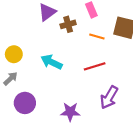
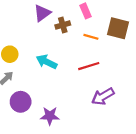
purple arrow: (109, 97) -> (103, 96), turned 30
purple star: (70, 112) -> (50, 116), moved

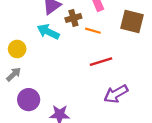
orange line: (91, 37) -> (93, 31), moved
cyan arrow: (47, 62) -> (48, 32), moved

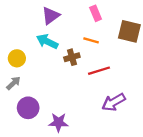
brown cross: (73, 18) -> (72, 57), moved

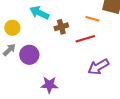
orange line: (91, 40) -> (92, 19), moved
purple circle: (28, 108) -> (29, 55), moved

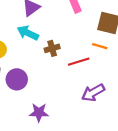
orange line: (92, 19) -> (100, 46), moved

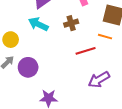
brown cross: (52, 48) -> (71, 23), moved

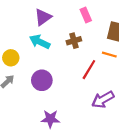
red line: (86, 51) -> (89, 70), turned -42
purple circle: (28, 67) -> (42, 80), moved

